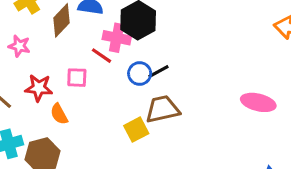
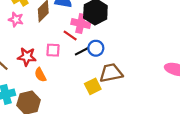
pink star: (19, 46) -> (16, 19), moved
black line: (158, 71) -> (82, 51), moved

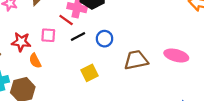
blue circle: (96, 48) -> (104, 39), moved
brown trapezoid: (111, 73) -> (136, 60), moved

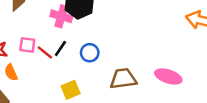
red line: (66, 20) -> (45, 52), moved
black line: (78, 37) -> (60, 48), turned -32

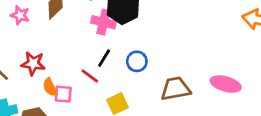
pink square: (27, 45) -> (63, 94), moved
red line: (45, 52) -> (90, 76), moved

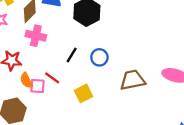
pink cross: (104, 22) -> (36, 36), moved
red line: (90, 76) -> (52, 78), moved

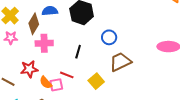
blue circle: (99, 57) -> (109, 37), moved
brown trapezoid: (133, 80) -> (120, 62), moved

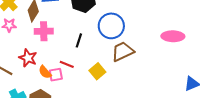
blue circle: (109, 37) -> (111, 26), size x1.6
red star: (29, 69) -> (28, 58), turned 30

